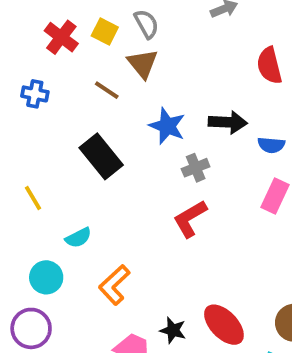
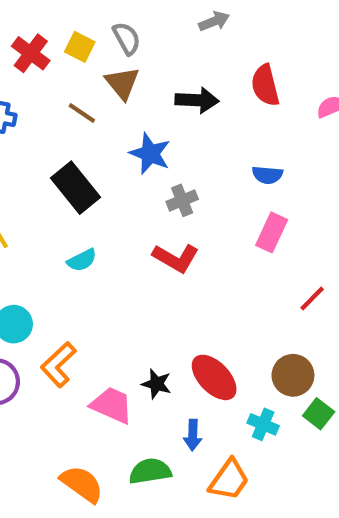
black arrow: (228, 122) -> (197, 100), moved
red L-shape: (190, 219) -> (176, 258), turned -120
cyan semicircle: (78, 238) -> (82, 260), moved
orange L-shape: (114, 285) -> (58, 365), moved

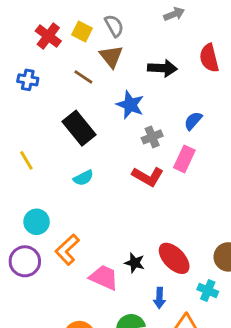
blue semicircle: (267, 175) -> (193, 121), moved, turned 126
pink rectangle: (272, 232) -> (184, 159), moved

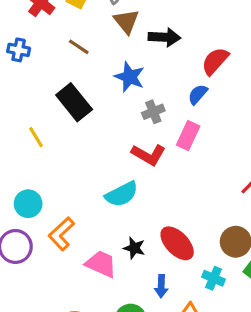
brown triangle: (111, 56) -> (126, 21), moved
red semicircle: (209, 58) -> (215, 61), moved, turned 56
yellow line: (26, 160) -> (36, 137), moved
cyan semicircle: (83, 178) -> (122, 194), moved, size x1.5

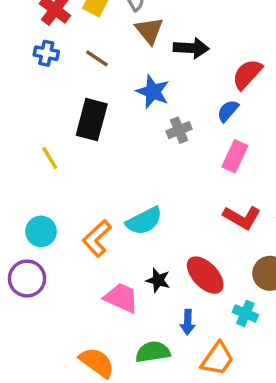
blue cross: (19, 50) -> (46, 53), moved
black rectangle: (74, 102) -> (92, 120), turned 54
pink rectangle: (188, 136) -> (235, 156), moved
red L-shape: (149, 155) -> (242, 217), moved
orange L-shape: (61, 234) -> (97, 238), moved

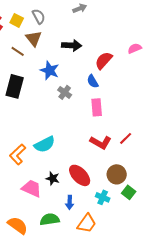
brown triangle: (149, 31) -> (34, 38), moved
blue semicircle: (228, 111) -> (93, 81), turned -72
gray cross: (179, 130) -> (65, 92), turned -32
pink rectangle: (235, 156) -> (97, 107), turned -30

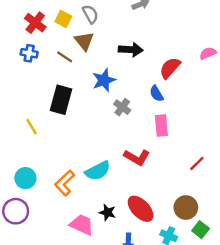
blue star: (50, 70) -> (104, 80), turned 30
red L-shape: (101, 142) -> (137, 157), moved

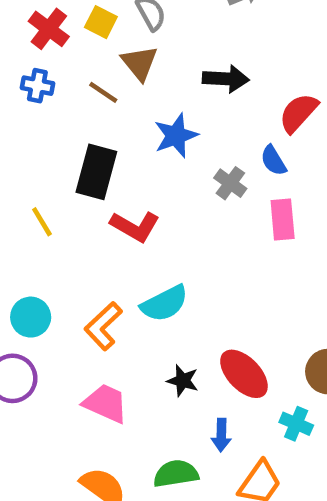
gray cross: (122, 107) -> (230, 183), moved
red L-shape: (137, 157) -> (135, 226), moved
pink trapezoid: (82, 225) -> (106, 403), moved

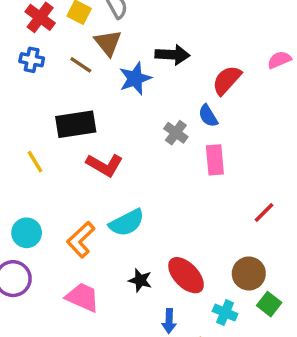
blue star: (176, 136) -> (135, 78), moved
black rectangle: (96, 172) -> (76, 124), turned 66

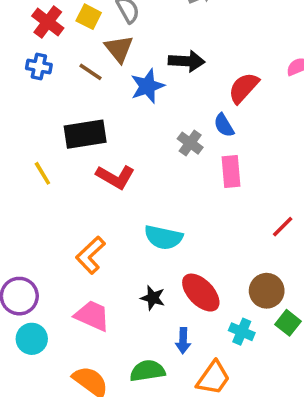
cyan semicircle: (127, 223) -> (163, 237), moved, turned 39
cyan circle: (27, 233) -> (32, 339), moved

